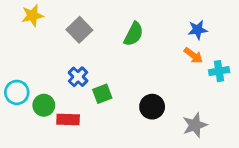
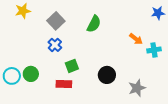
blue star: (198, 30) -> (158, 13), moved
blue cross: (78, 77) -> (55, 45), moved
cyan circle: (17, 92) -> (12, 76), moved
red rectangle: (68, 119) -> (64, 84), moved

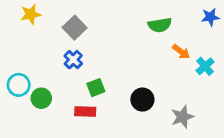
green semicircle: (94, 24) -> (160, 25), moved, turned 54
cyan cross: (154, 50) -> (205, 66), turned -32
cyan circle: (12, 76) -> (19, 85), moved

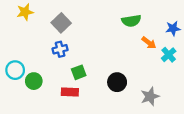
blue star: (210, 17) -> (173, 28), moved
blue cross: (73, 60) -> (60, 49), turned 32

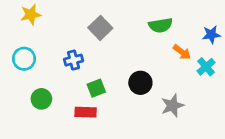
gray square: (61, 23) -> (100, 28), moved
cyan circle: (15, 70) -> (24, 59), moved
black circle: (117, 82) -> (140, 83), moved
gray star: (150, 96) -> (173, 106), moved

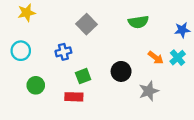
orange arrow: (182, 52) -> (156, 58), moved

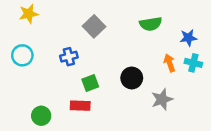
blue star: (182, 30) -> (188, 38), moved
orange arrow: (156, 58) -> (169, 63), turned -147
cyan cross: (178, 58) -> (193, 63), turned -35
green circle: (36, 85) -> (41, 116), moved

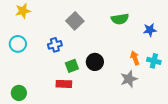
orange arrow: (169, 63) -> (135, 58), moved
cyan cross: (193, 63) -> (154, 61), moved
black circle: (132, 78) -> (95, 62), moved
green circle: (41, 116) -> (19, 93), moved

